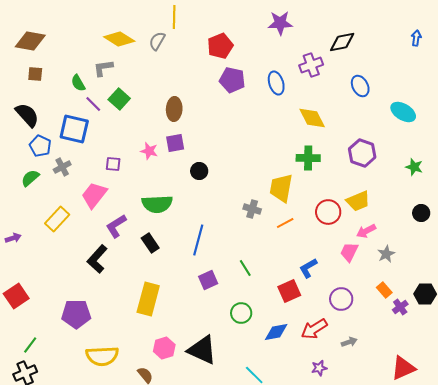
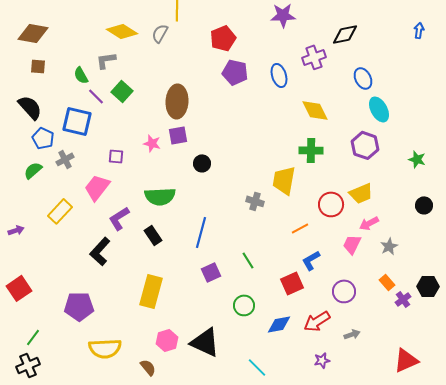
brown ellipse: (174, 109) -> (177, 101), size x1.4
cyan ellipse: (403, 112) -> (379, 109), moved, turned 30
orange line: (285, 223) -> (300, 228), moved

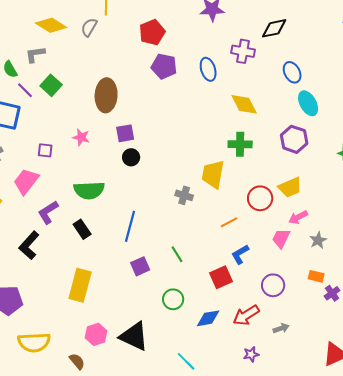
purple cross: (314, 57) -> (243, 51), turned 30
purple square: (178, 135) -> (125, 133), moved
orange rectangle: (387, 282) -> (316, 276), turned -35

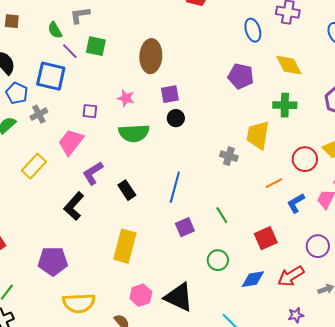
purple pentagon: (164, 66) -> (241, 76), moved
green square: (51, 85) -> (96, 46), turned -30
green semicircle: (89, 190) -> (134, 133), moved
blue L-shape: (240, 254) -> (296, 203), moved

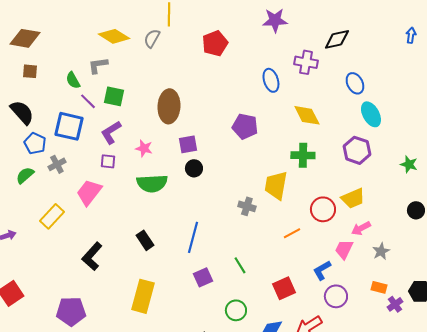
purple pentagon: (241, 76) -> (245, 126), moved
purple L-shape: (93, 173) -> (111, 132), moved
blue L-shape: (296, 203) -> (322, 270), moved

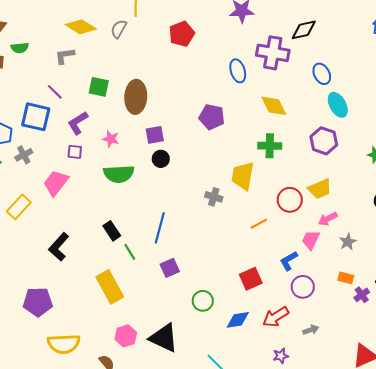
purple cross: (306, 62) -> (273, 53), size x1.4
green semicircle: (73, 80) -> (20, 48), moved, turned -66
green square: (114, 96) -> (99, 87), moved
green line: (240, 265) -> (130, 252), moved
yellow rectangle: (143, 296) -> (110, 287), turned -44

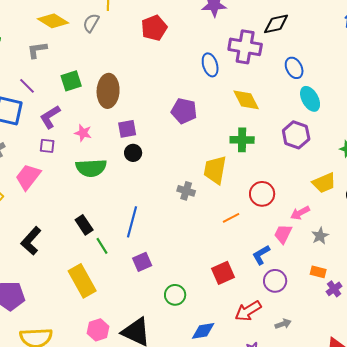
green square: (99, 87) -> (71, 81), turned -30
yellow trapezoid: (320, 189) -> (324, 183), moved
blue diamond: (238, 320) -> (203, 331), moved

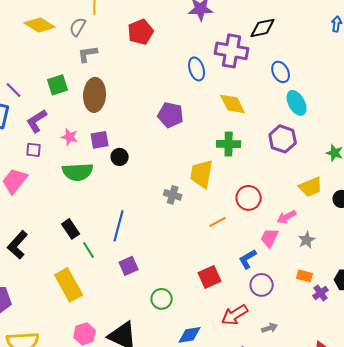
gray L-shape: (37, 50) -> (88, 54), moved
purple square: (127, 129) -> (100, 140), moved

